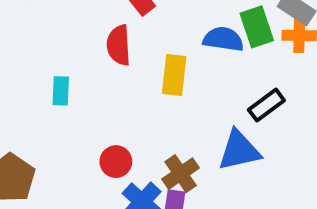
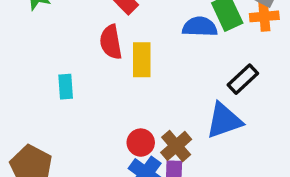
yellow rectangle: (174, 75) -> (142, 60), moved
red circle: (116, 162) -> (141, 143), moved

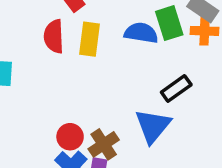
yellow rectangle: (142, 60) -> (89, 39), moved
blue triangle: (224, 121) -> (153, 126), turned -39

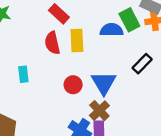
blue triangle: (153, 126) -> (104, 83), moved
red circle: (70, 137) -> (73, 85), moved

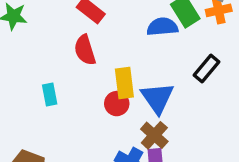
yellow rectangle: (77, 40) -> (124, 83), moved

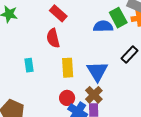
yellow rectangle: (124, 83) -> (68, 68), moved
red circle: (117, 104) -> (67, 98), moved

